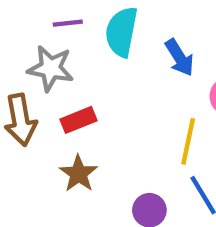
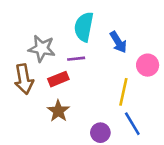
purple line: (68, 23) -> (76, 59), moved

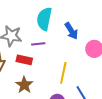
red rectangle: (58, 79) -> (24, 60), turned 35
yellow line: (123, 92) -> (63, 73), moved

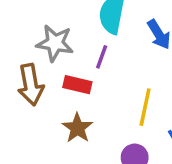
purple line: (38, 44) -> (102, 57), turned -64

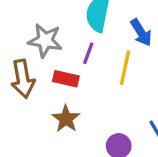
yellow line: (145, 107) -> (125, 68), moved

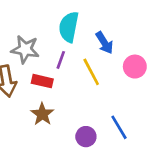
yellow line: (125, 68) -> (91, 72), turned -40

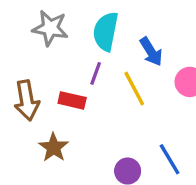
gray star: (25, 49) -> (50, 28), moved
brown star: (42, 114) -> (54, 147), moved

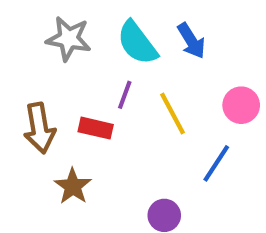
cyan semicircle: (106, 31) -> (137, 43), turned -48
blue arrow: (151, 52) -> (191, 41), moved
blue line: (170, 159) -> (216, 163), moved, turned 64

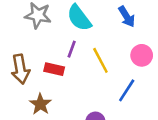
blue arrow: (191, 41) -> (127, 17), moved

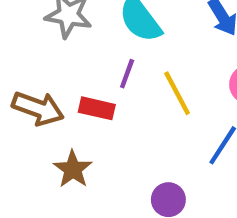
brown arrow: (20, 69) -> (38, 108), turned -60

